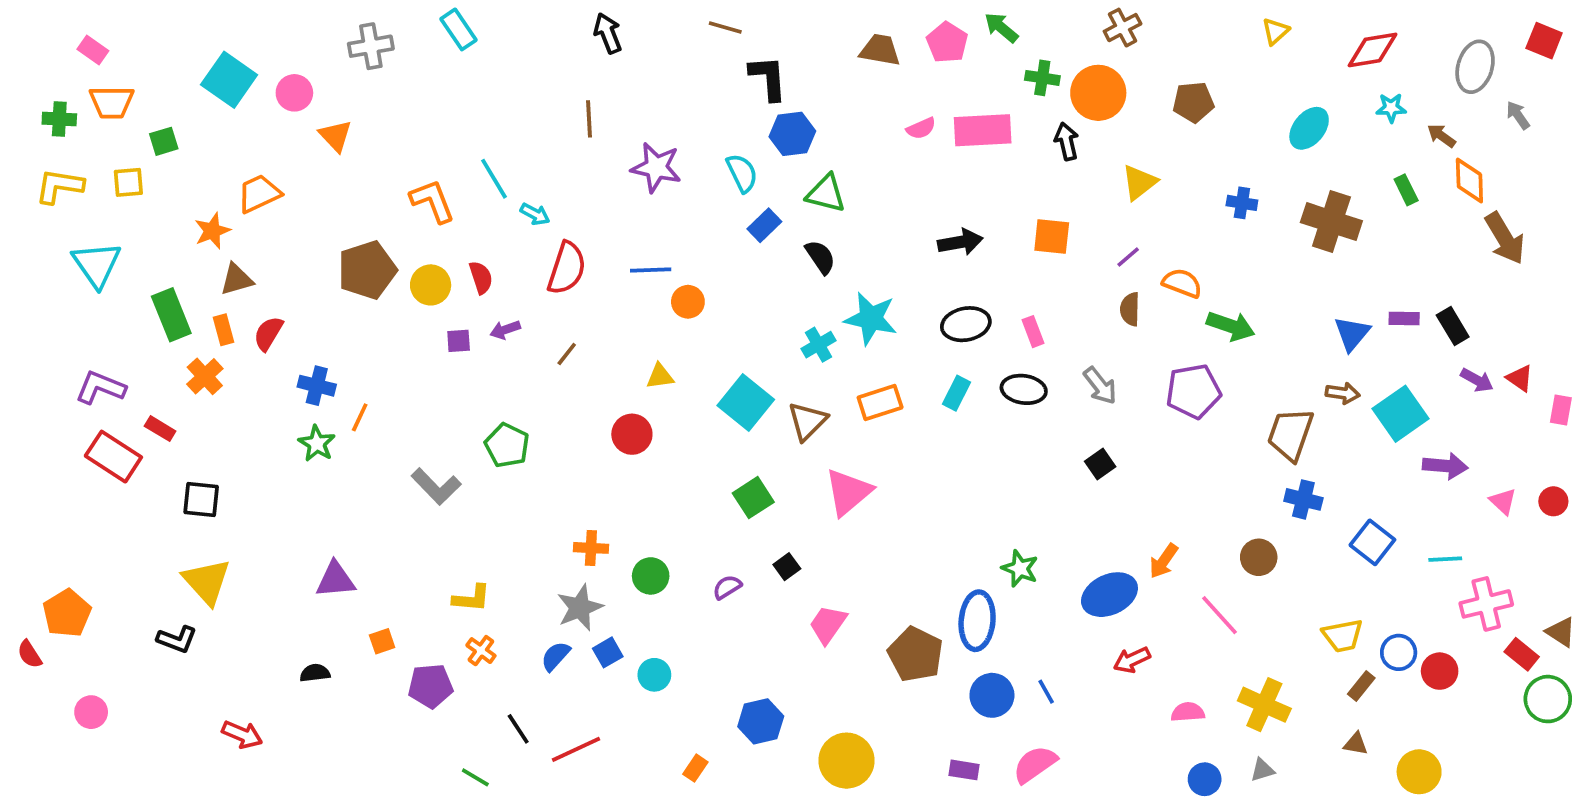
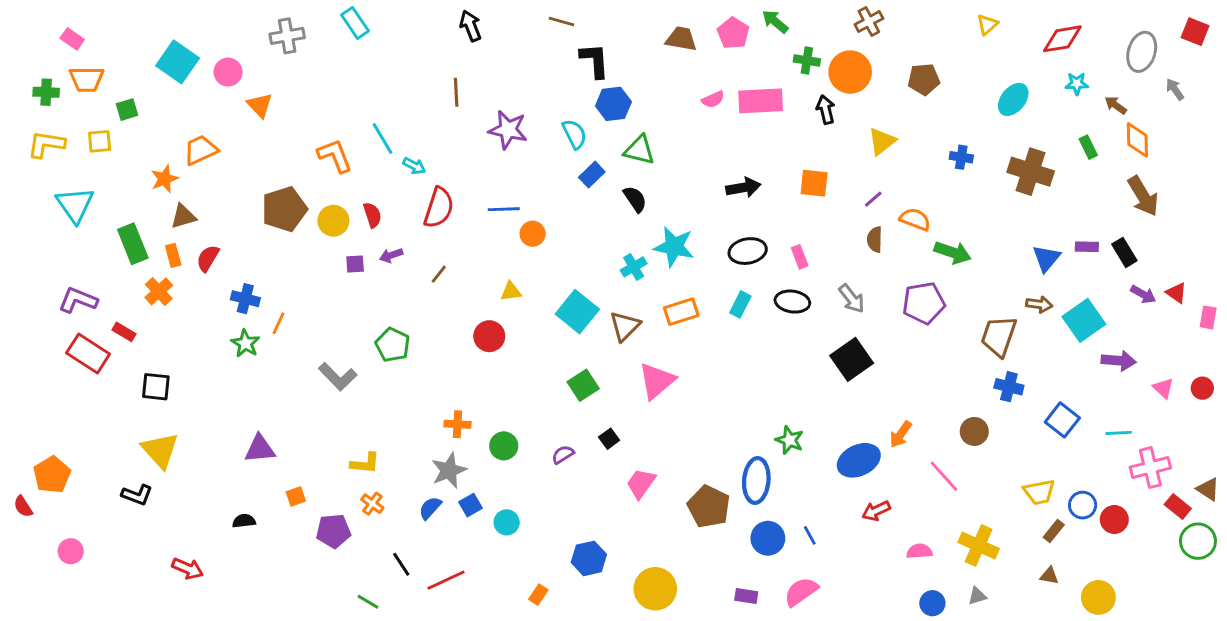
brown arrow: (1505, 238) -> (1143, 196), moved
black square: (1100, 464) -> (852, 359), size x1.8

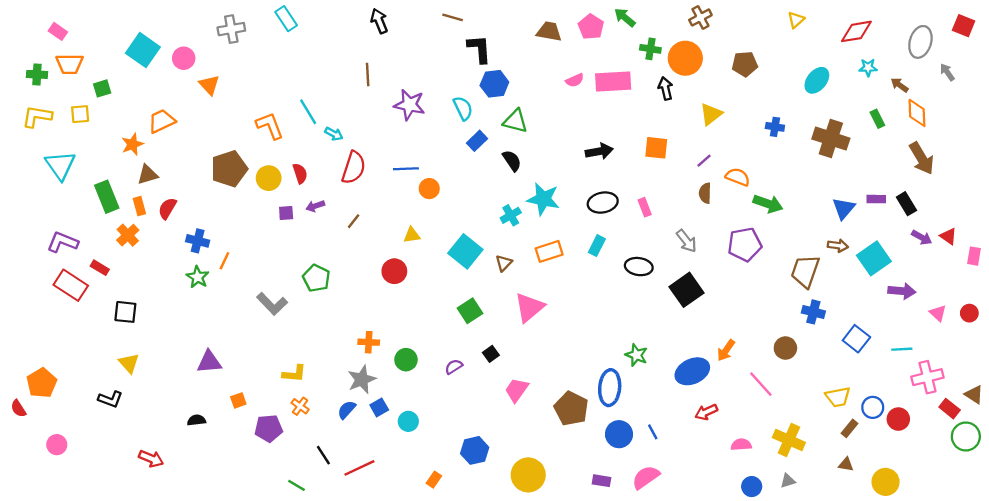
black ellipse: (792, 302) -> (639, 267), moved
brown triangle: (625, 326) -> (504, 263), size x0.7
yellow triangle: (160, 450) -> (129, 363), size x0.7

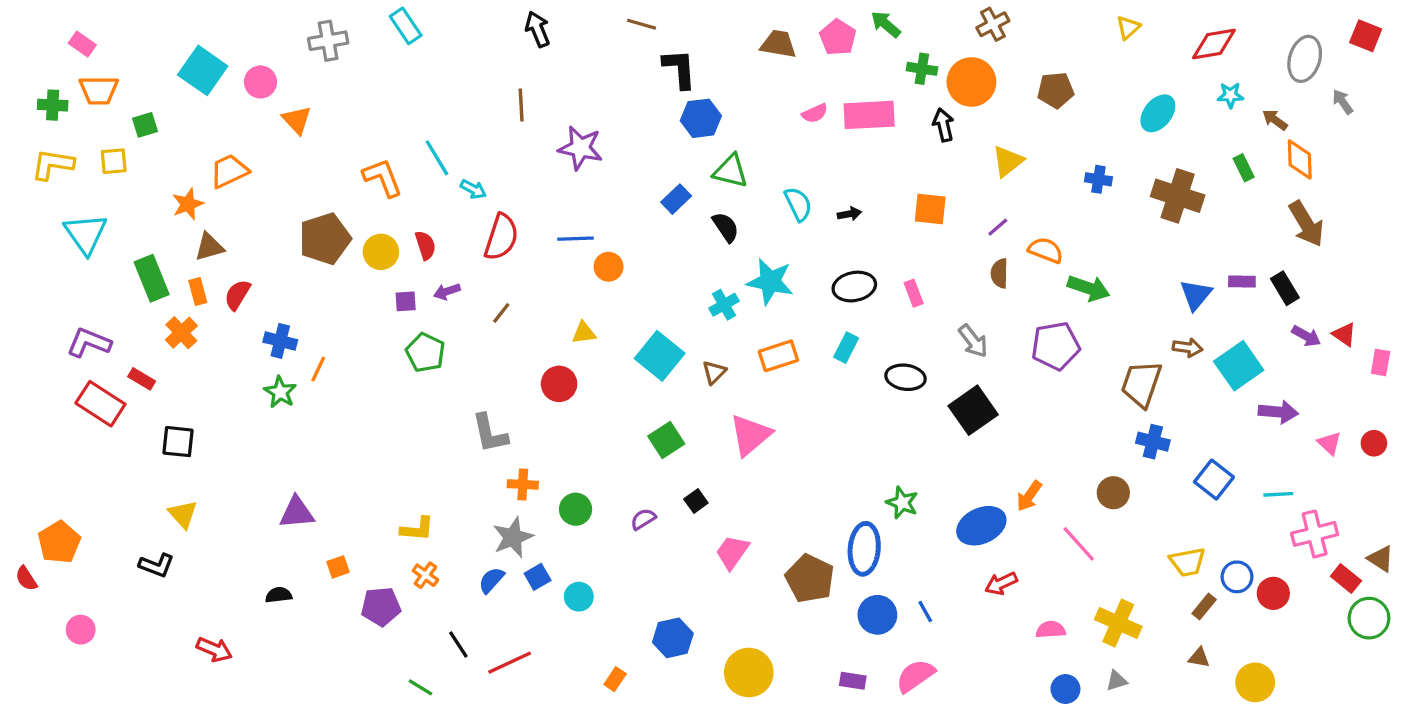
cyan semicircle: (463, 108) -> (798, 204), moved
black arrow: (599, 151) -> (849, 214), size x0.6
green pentagon: (316, 278) -> (425, 353), moved
gray L-shape: (272, 304) -> (490, 433), moved, turned 32

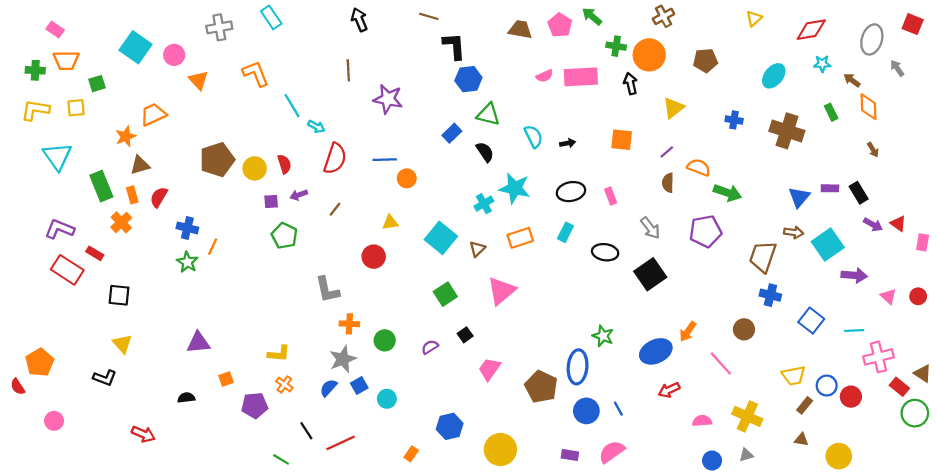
orange L-shape: (383, 178) -> (256, 74), moved
brown arrow: (1306, 224) -> (873, 150), size x0.5

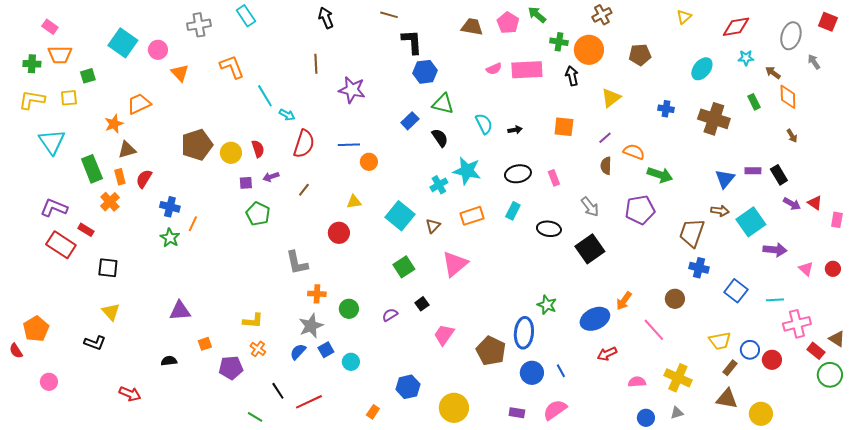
brown triangle: (801, 440) -> (727, 399), size x1.6

